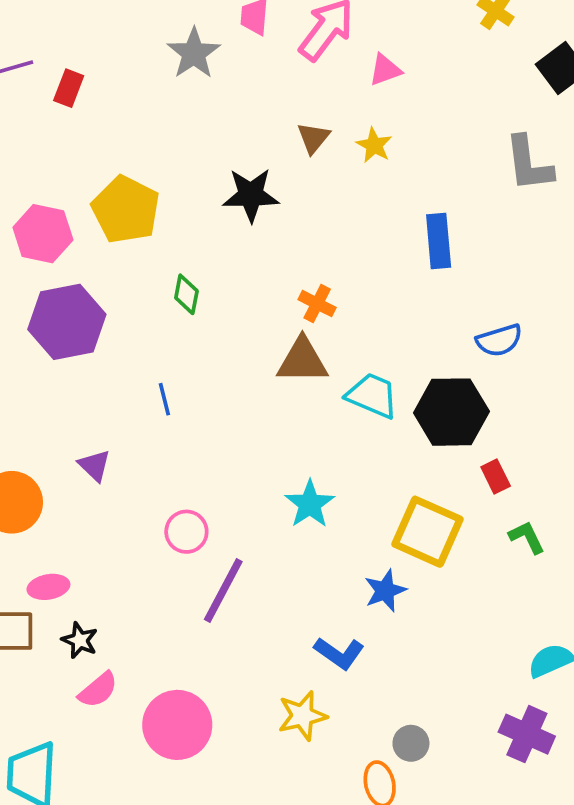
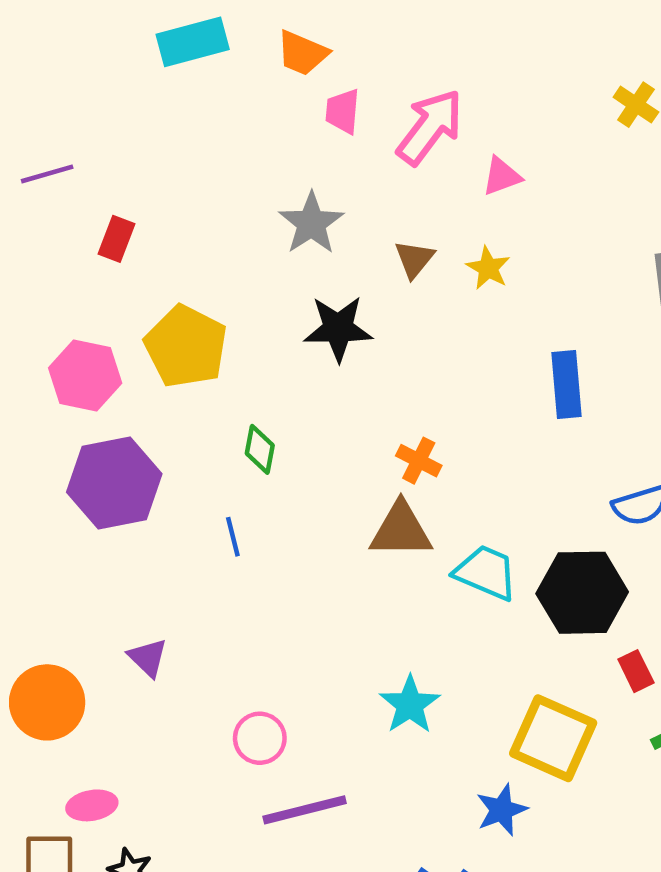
gray star: (194, 53) -> (311, 223), moved
red rectangle: (69, 88) -> (116, 239), moved
blue line: (164, 399) -> (233, 537), moved
purple line: (223, 591) -> (305, 810), turned 48

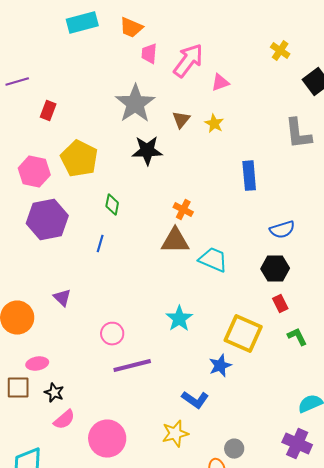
gray star: (311, 223) -> (135, 104), size x1.4
blue line: (233, 537) -> (100, 244), turned 30
black hexagon: (582, 593) -> (275, 269), moved, size x0.7

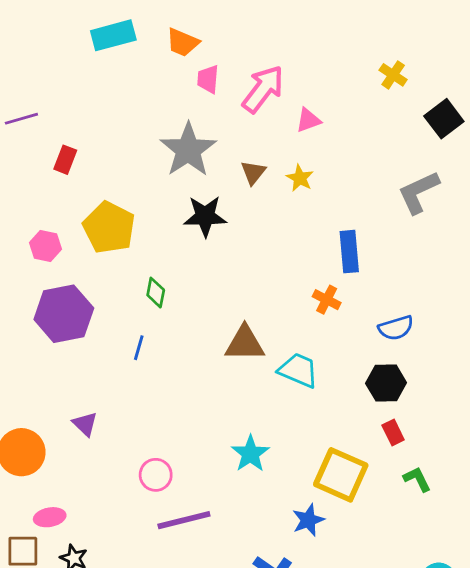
gray L-shape: (298, 134) -> (419, 192), turned 72
pink hexagon: (34, 172) -> (45, 246), size x0.7
orange cross: (183, 210) -> (327, 300), moved

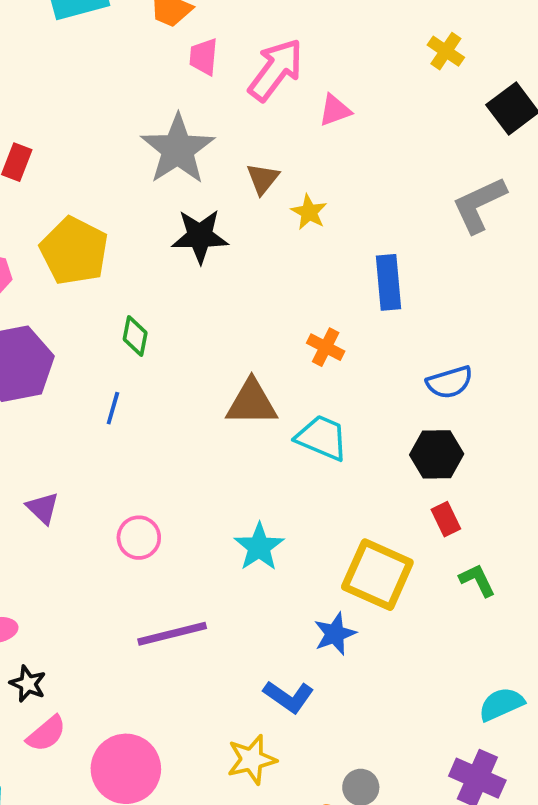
yellow star: (300, 178) -> (309, 212), moved
orange cross: (327, 300) -> (326, 347), moved
pink circle: (156, 475) -> (139, 538), moved

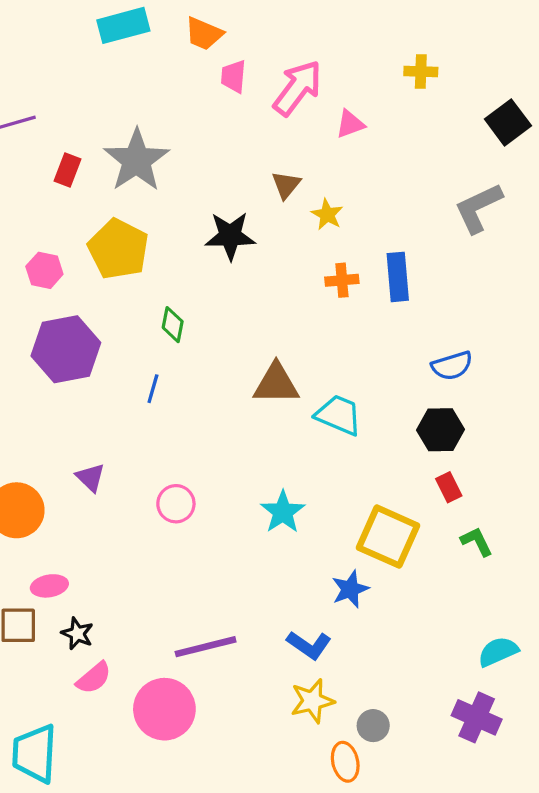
yellow cross: (446, 51) -> (421, 71), moved, turned -32
gray star: (178, 149) -> (136, 160), moved
orange cross: (326, 347) -> (342, 280), moved, turned -32
purple line: (172, 634) -> (206, 647), moved
yellow star: (252, 760) -> (312, 701), moved

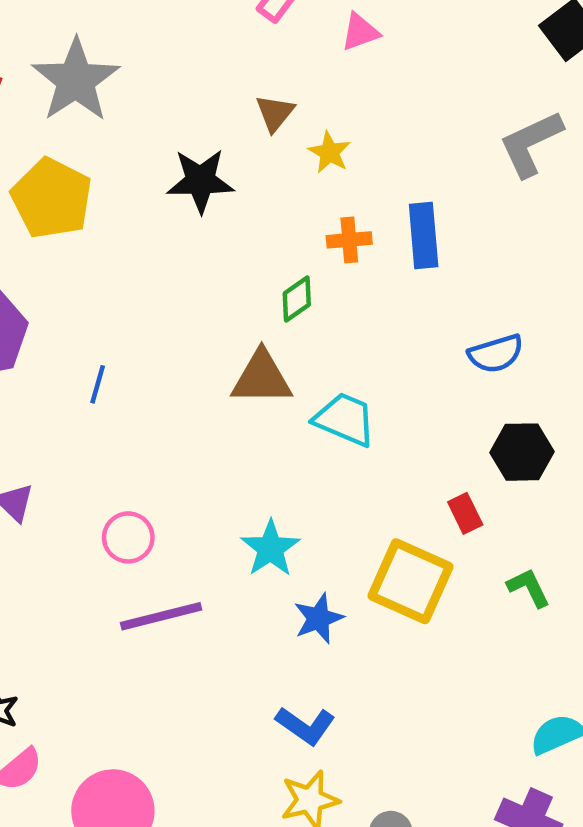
green diamond: (173, 325) -> (297, 299), moved, turned 44
black hexagon: (441, 430) -> (522, 452), moved
red rectangle: (449, 487) -> (465, 513), moved
blue star: (350, 589) -> (319, 618), moved
purple line: (206, 647) -> (161, 616), moved

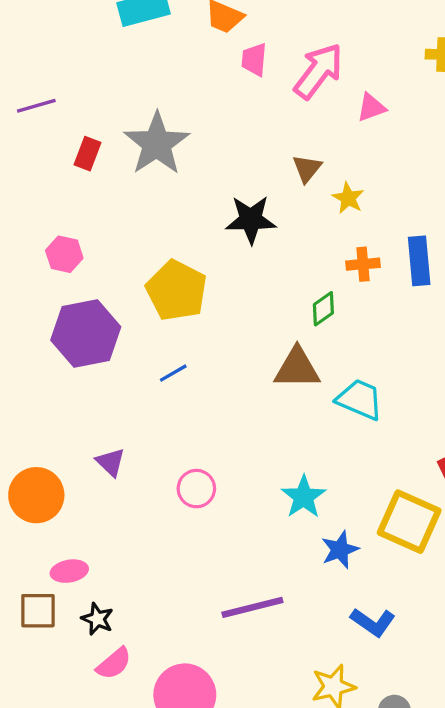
yellow pentagon: (52, 198) -> (177, 291), moved
blue line: (98, 384) -> (173, 373), turned 44
purple line: (161, 616) -> (252, 607), moved
blue L-shape: (305, 726) -> (373, 622), moved

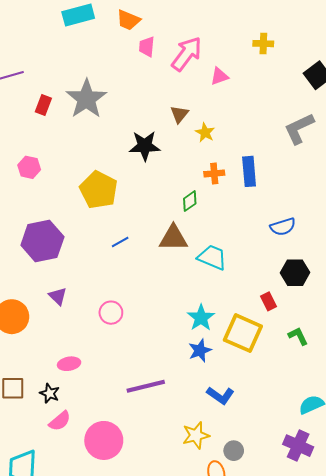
purple hexagon: (86, 333) -> (42, 241), moved
blue line: (173, 373) -> (120, 242), moved
cyan star: (304, 497) -> (201, 318), moved
pink ellipse: (69, 571) -> (69, 364), moved

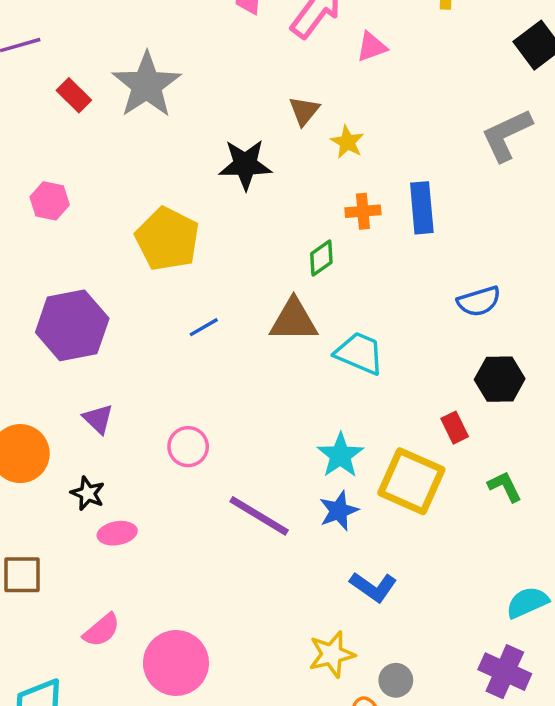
red rectangle: (43, 105) -> (74, 95), turned -66
purple line: (146, 386) -> (259, 516), moved, turned 45
black star: (50, 393) -> (88, 493), moved

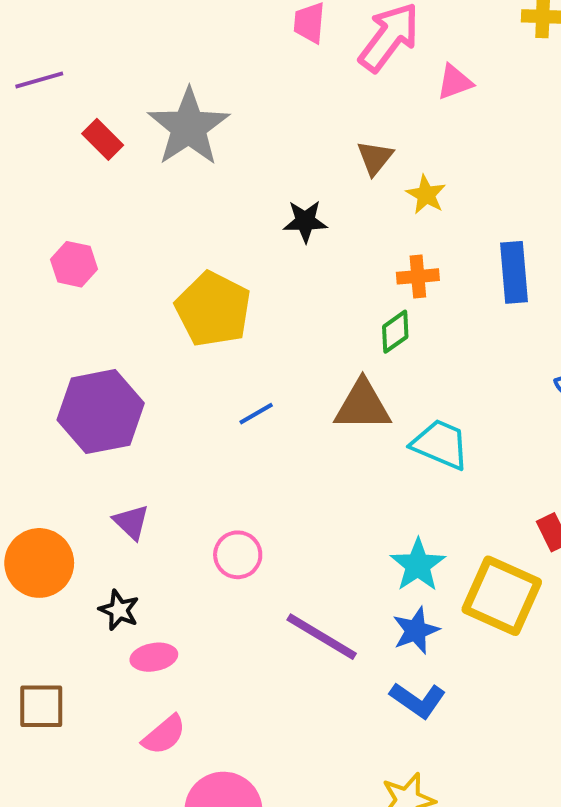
black star: (245, 165) -> (305, 221), size x0.7
orange cross: (363, 211) -> (418, 276), moved
blue L-shape: (373, 587) -> (418, 700), moved
pink semicircle: (102, 630) -> (164, 735), moved

